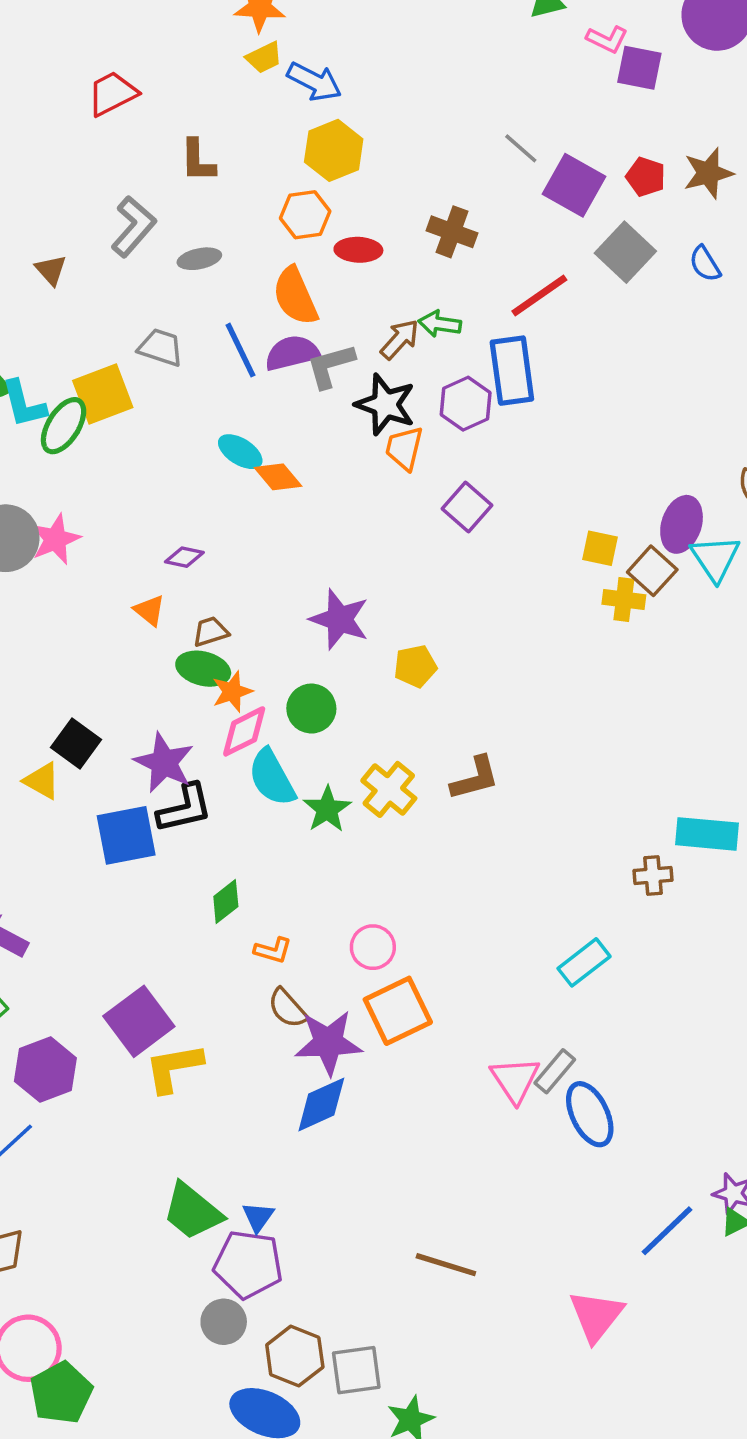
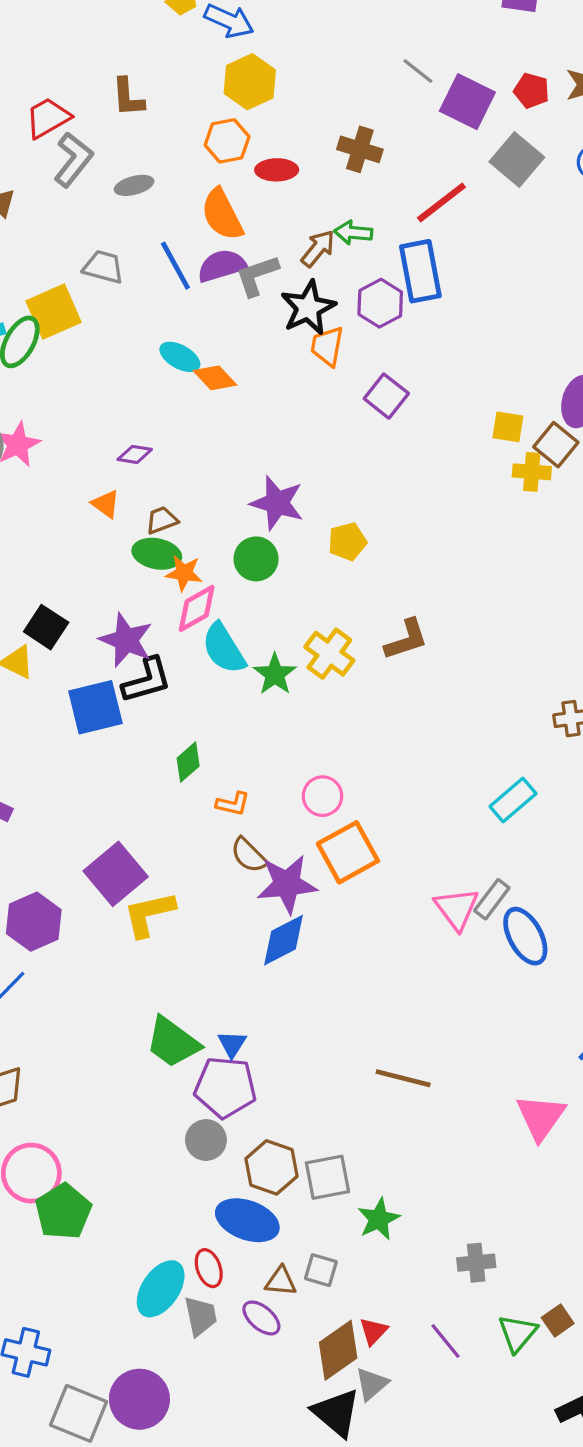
red trapezoid: (112, 94) -> (48, 118), moved
black star: (385, 404) -> (308, 308), turned 30
orange star: (232, 692) -> (184, 573), turned 30
green circle: (311, 709) -> (256, 559), moved

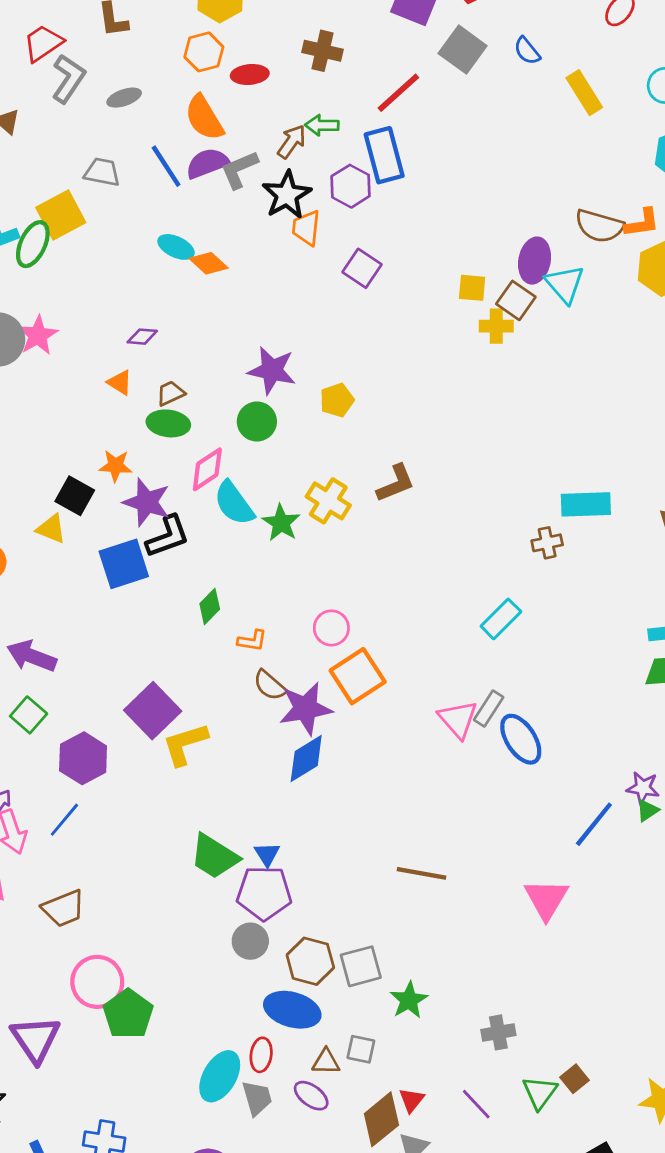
orange star: (184, 573) -> (116, 466), moved
red ellipse: (209, 1268) -> (261, 1055), turned 32

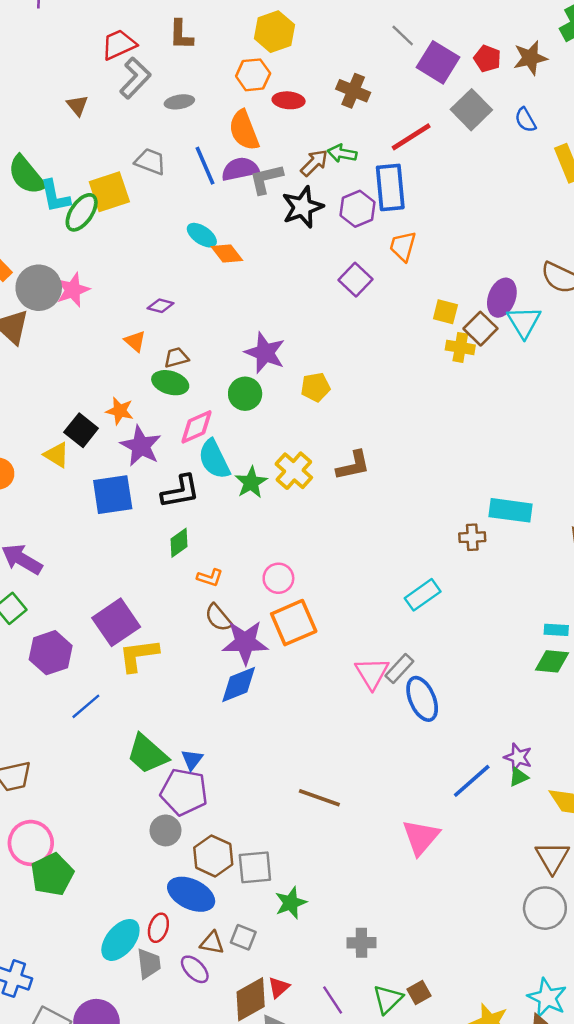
orange trapezoid: (306, 228) -> (403, 246), moved
black L-shape: (168, 536) -> (180, 491), moved
blue line: (64, 820) -> (86, 706), moved

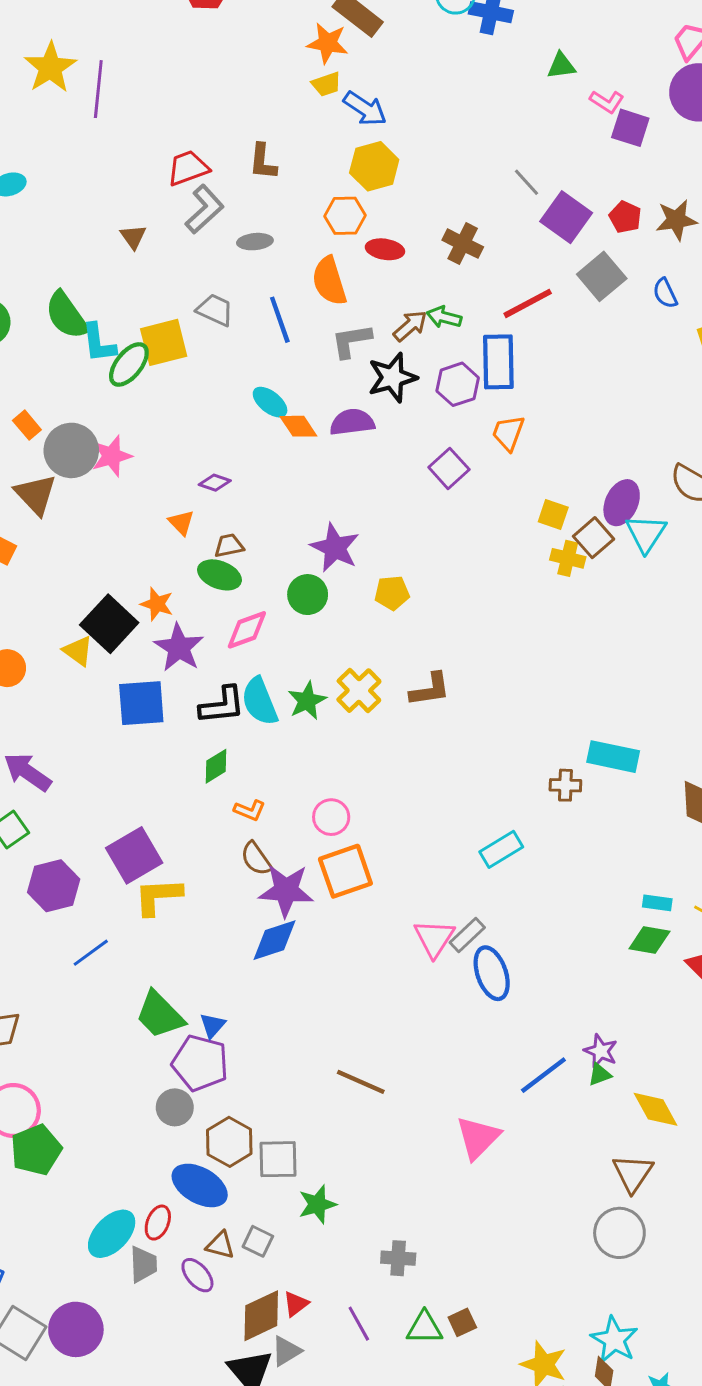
purple semicircle: (240, 169) -> (352, 422), moved
black square: (81, 430) -> (109, 624), size x1.4
cyan semicircle: (214, 459) -> (260, 701), moved
green triangle: (388, 999) -> (425, 1328), turned 40

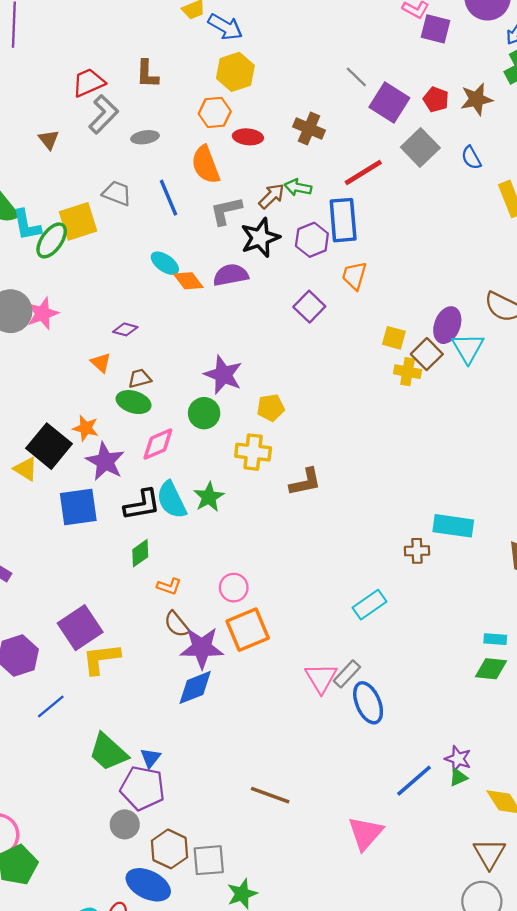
yellow cross: (359, 691) -> (253, 452), moved, turned -36

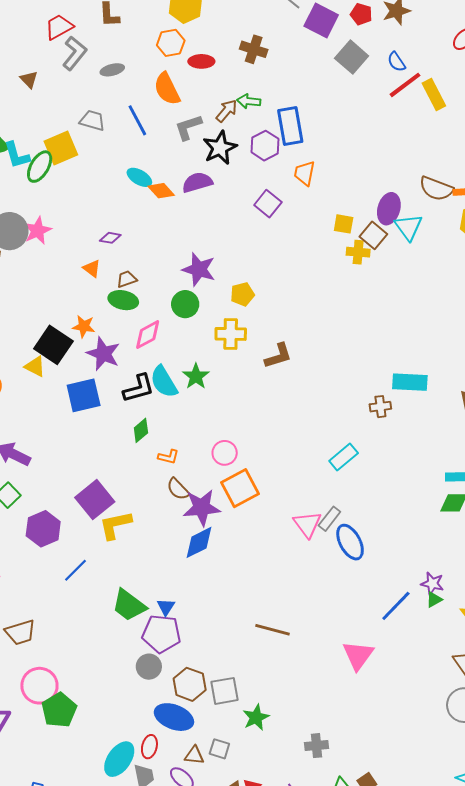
red line: (363, 173) -> (405, 85), moved

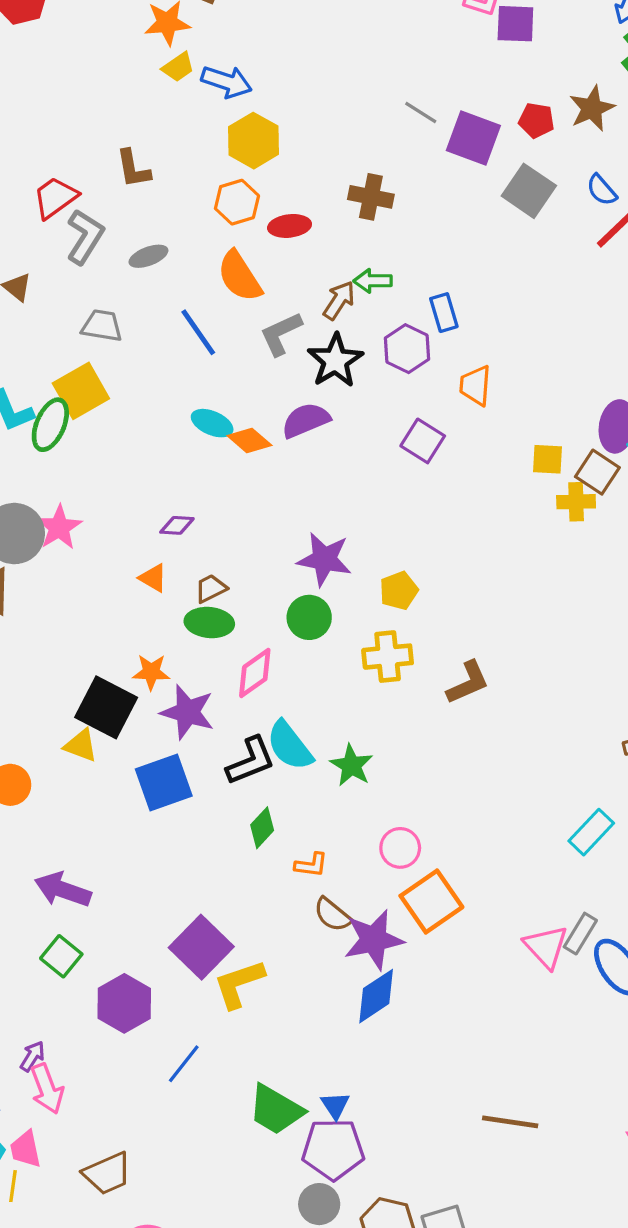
gray trapezoid: (92, 121) -> (102, 326), moved
blue rectangle: (290, 126) -> (444, 313), size x0.6
green star: (196, 376) -> (351, 765), moved

